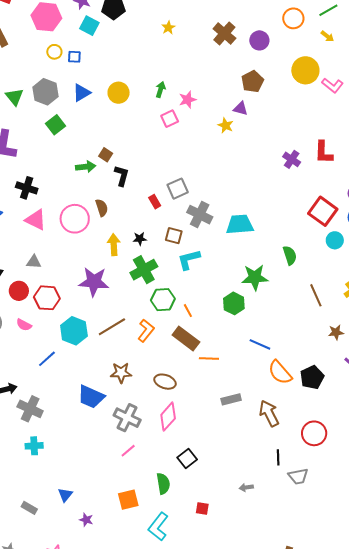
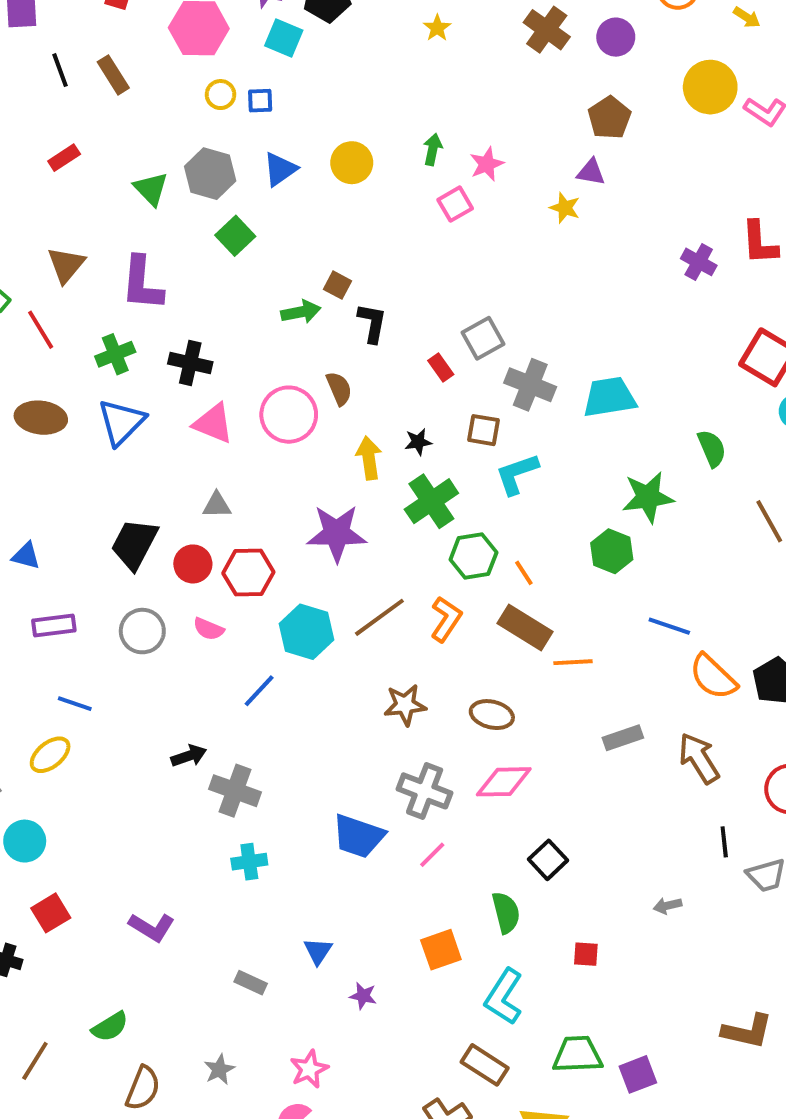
blue trapezoid: (91, 397) -> (358, 836), moved
pink diamond: (168, 417) -> (504, 782), turned 52

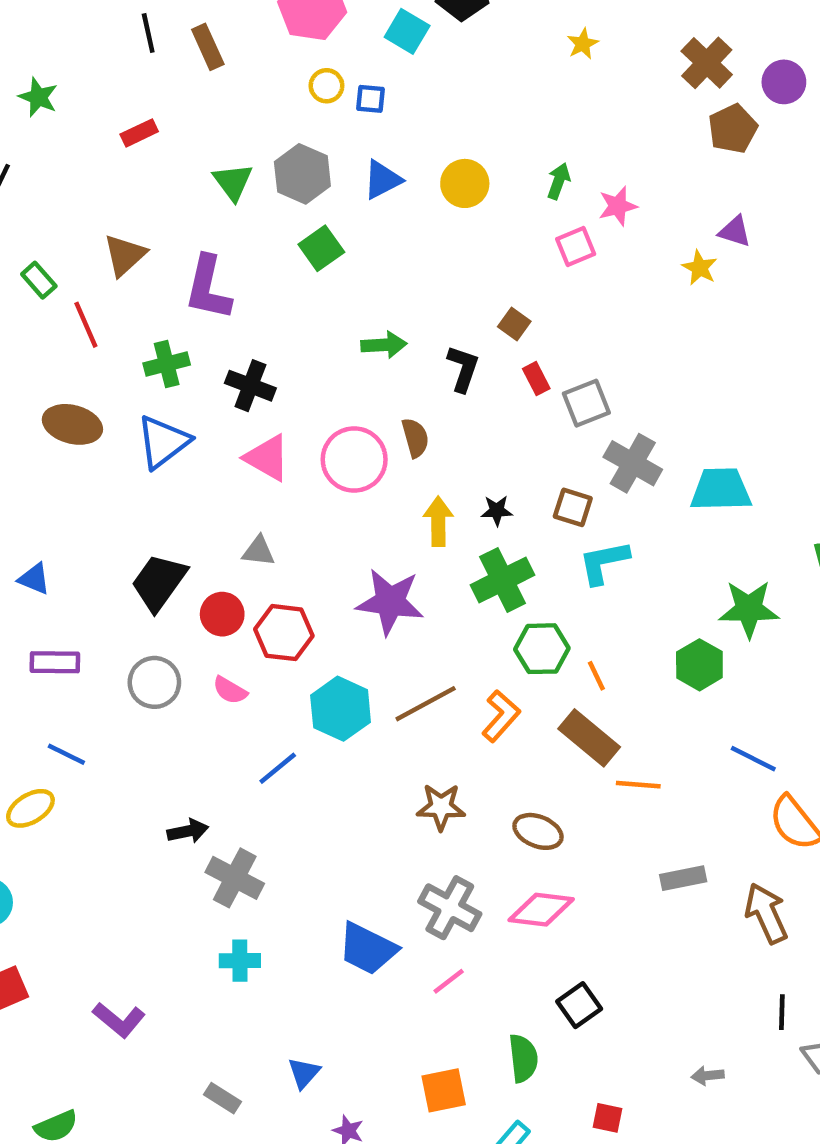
brown pentagon: (609, 118) -> (733, 129), moved
brown square: (337, 285) -> (514, 324), moved
red rectangle: (441, 368) -> (536, 379), moved

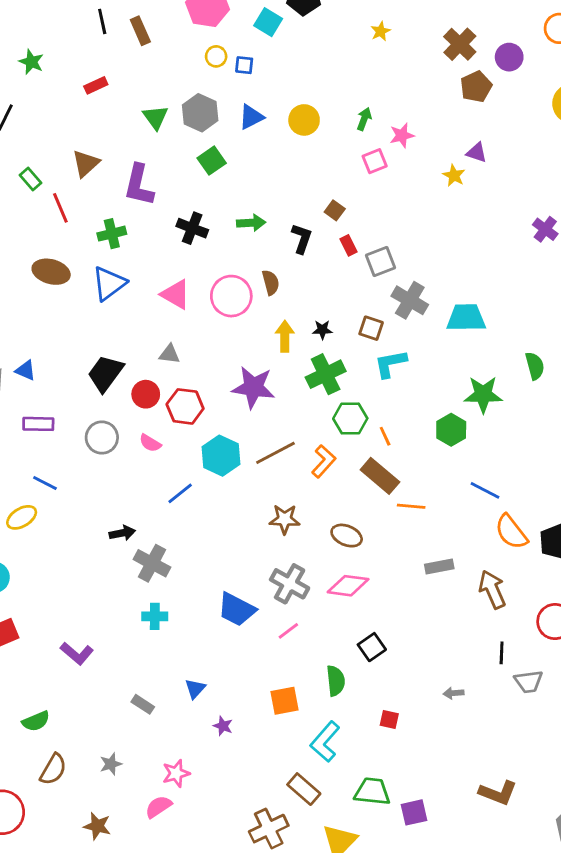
black cross: (250, 386) -> (192, 228), moved

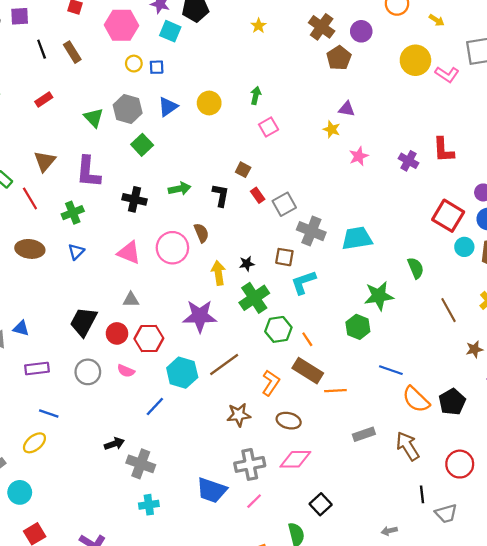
pink star: (402, 135) -> (359, 156), moved
blue triangle: (109, 283) -> (76, 252), size x0.6
orange L-shape: (324, 461) -> (271, 383), moved
gray cross: (290, 584) -> (250, 464), turned -32

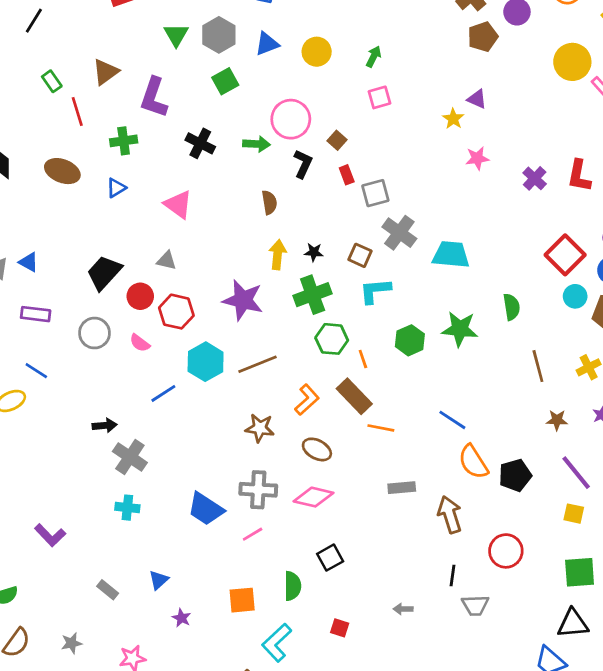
pink circle: (172, 248) -> (291, 119), moved
green hexagon: (358, 327) -> (410, 340), moved

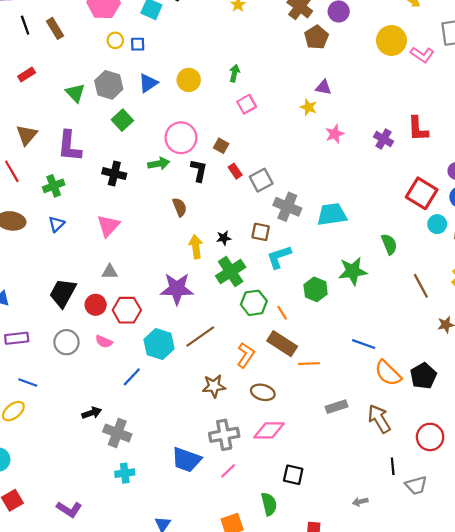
pink triangle: (178, 205) -> (108, 226), turned 50
black square: (330, 558) -> (293, 475), turned -35

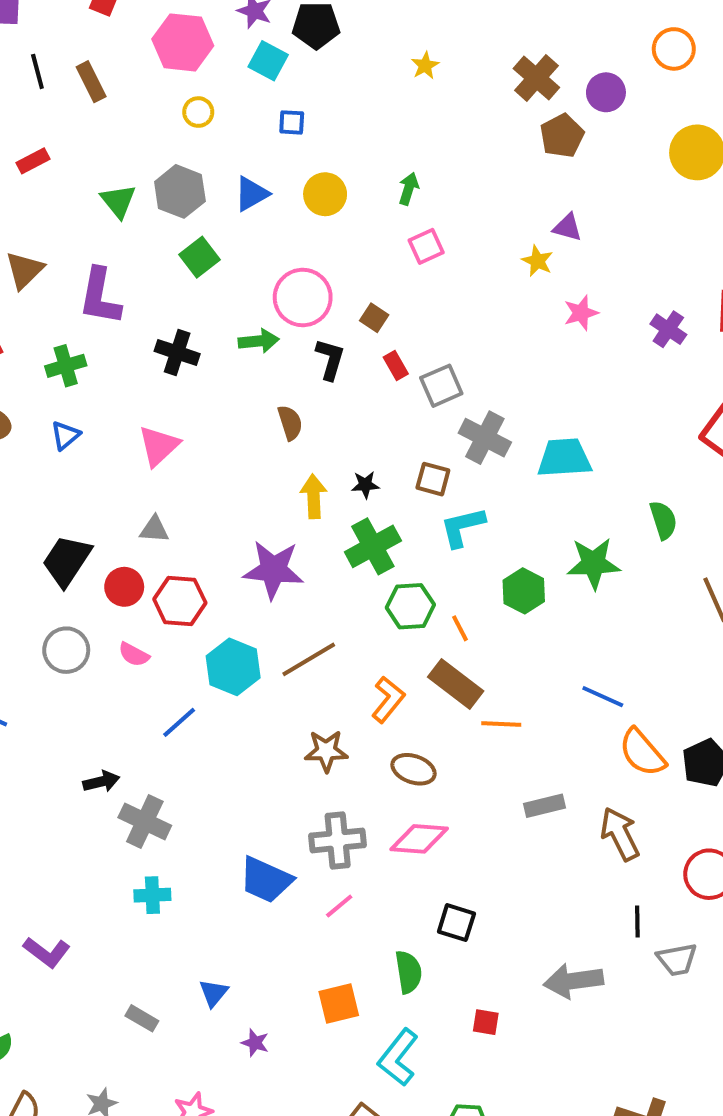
blue square: (138, 44) -> (292, 122), moved
gray arrow: (360, 502) -> (573, 981), size x2.0

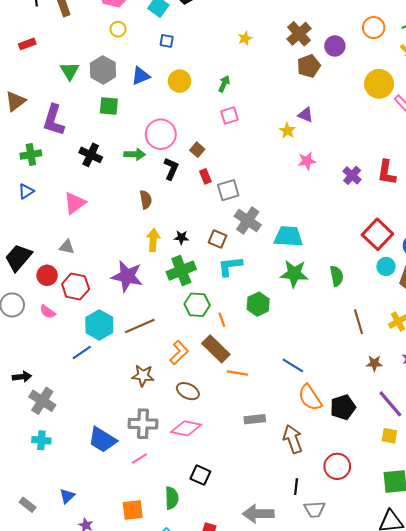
yellow star: (425, 66) -> (245, 38), moved
green square: (199, 257) -> (109, 106), turned 36
green star: (594, 563) -> (294, 274), moved
blue line: (179, 722) -> (82, 353), moved

